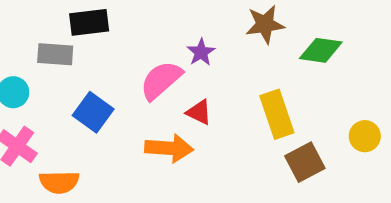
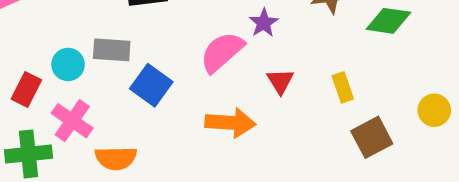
gray rectangle: (55, 54) -> (112, 50), moved
red triangle: (199, 112) -> (280, 81), moved, turned 32
yellow rectangle: (277, 114) -> (343, 87), size x0.6

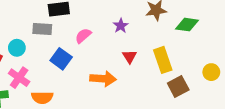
gray rectangle: (112, 50) -> (42, 29), moved
pink semicircle: (222, 52) -> (83, 36), moved, size x0.7
yellow rectangle: (343, 87) -> (163, 60), size x1.6

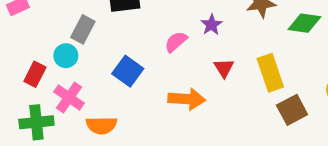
gray rectangle: (42, 29) -> (83, 29), moved, turned -66
pink semicircle: (83, 36) -> (176, 42), moved

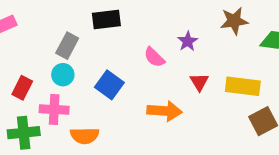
pink semicircle: (176, 42) -> (154, 57), turned -95
cyan circle: (66, 56) -> (63, 75), moved
yellow rectangle: (270, 73) -> (243, 86), turned -64
pink cross: (69, 97) -> (54, 110), turned -32

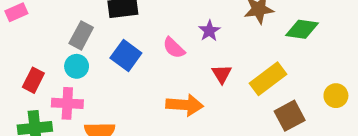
blue square: (109, 85) -> (126, 56), moved
yellow rectangle: (243, 86) -> (268, 79), turned -44

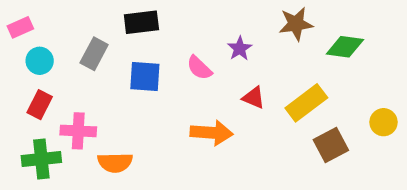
blue square: (126, 56) -> (145, 77), turned -32
cyan circle: (77, 66) -> (40, 61), moved
red triangle: (222, 74) -> (254, 98), turned -35

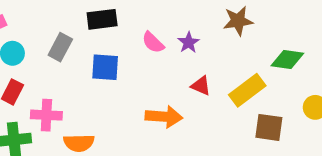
green diamond: (345, 47) -> (287, 59), moved
pink semicircle: (199, 68) -> (153, 42), moved
brown square: (331, 145) -> (269, 127), turned 36

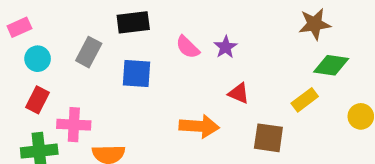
brown star: (238, 21) -> (315, 24), moved
yellow rectangle: (247, 90) -> (305, 100), moved, size x0.7
brown square: (269, 127) -> (268, 138), moved

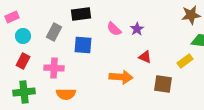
pink cross: (74, 125) -> (54, 68), moved

